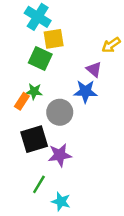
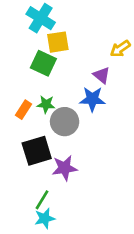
green star: (34, 91) -> (46, 104), moved
cyan star: (61, 201) -> (45, 218), moved, turned -30

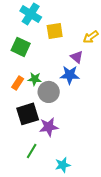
yellow square: (58, 42) -> (55, 31), moved
green square: (43, 63) -> (21, 47), moved
cyan star: (45, 218) -> (63, 165), moved

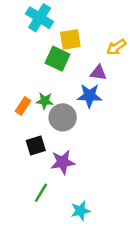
green square: (21, 47) -> (58, 59), moved
purple triangle: (77, 57) -> (98, 73), turned -32
black square: (28, 114) -> (36, 146), size x0.7

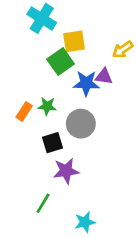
green square: (58, 59) -> (61, 62), turned 30
blue star: (89, 96) -> (86, 83), moved
gray circle: (63, 117) -> (81, 124), moved
black square: (36, 146) -> (52, 143), moved

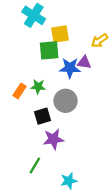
green square: (61, 62) -> (49, 50), turned 30

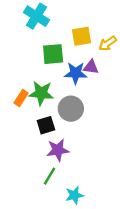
yellow square: (60, 34) -> (82, 36), moved
green star: (38, 87) -> (41, 93), size x1.5
green line: (35, 165) -> (49, 176), moved

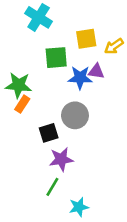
green star: (41, 93) -> (18, 85), moved

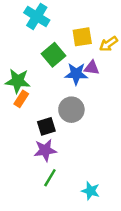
green square: (56, 58) -> (54, 55), turned -35
purple star: (61, 159) -> (45, 150), moved
cyan star: (79, 207) -> (91, 191), moved, turned 30

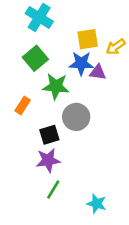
green square: (54, 55) -> (35, 58), moved
blue star: (76, 74) -> (81, 63), moved
green star: (18, 81) -> (56, 86), moved

